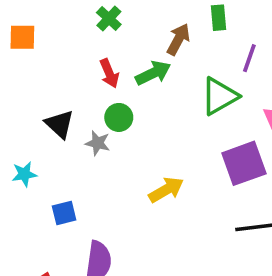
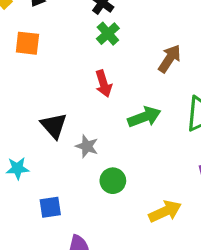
green arrow: (153, 73) -> (144, 117), moved
green circle: (119, 117) -> (113, 181), moved
yellow arrow: (166, 190) -> (165, 211), moved

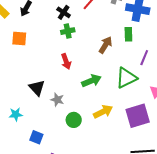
green cross: (108, 34) -> (68, 31), turned 32
blue square: (50, 207) -> (36, 137), turned 32
yellow arrow: (165, 211) -> (103, 112), moved

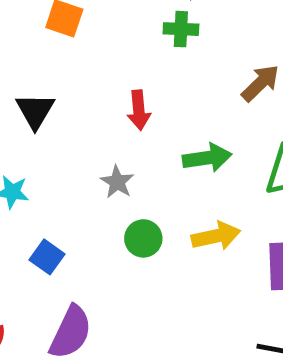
red arrow: (66, 61) -> (139, 110), moved
black triangle: (37, 88) -> (35, 111), moved

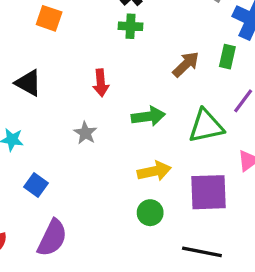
black triangle: (35, 111) -> (28, 83), turned -32
green circle: (143, 238) -> (150, 213), moved

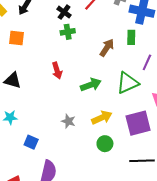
gray star: (85, 133) -> (68, 121), moved

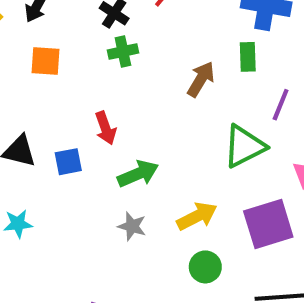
orange square: (17, 38) -> (46, 61), moved
green arrow: (91, 85) -> (138, 174), moved
blue square: (31, 142) -> (68, 162), moved, turned -32

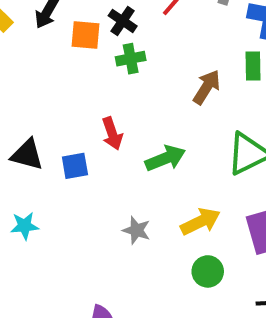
orange square: (46, 61) -> (86, 35), moved
green arrow: (138, 174) -> (165, 158), moved

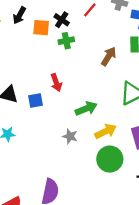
green arrow: (165, 158) -> (86, 109), moved
green circle: (208, 271) -> (110, 159), size x1.5

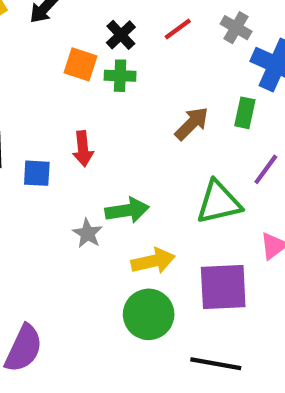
orange square: (41, 28) -> (81, 64), moved
gray star: (70, 136) -> (87, 233), moved

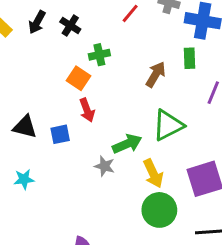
black cross: (121, 35) -> (70, 25), moved
orange square: (81, 64) -> (78, 78), moved, turned 30
green triangle: (219, 202) -> (168, 125), moved
yellow arrow: (153, 261) -> (153, 173), turned 92

